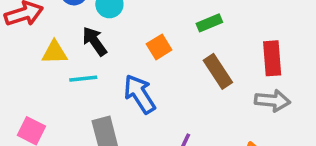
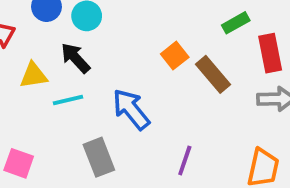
green rectangle: (209, 23) -> (236, 23), moved
orange square: (159, 47) -> (175, 56), moved

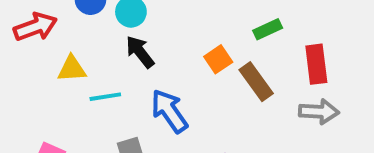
green rectangle: (236, 23) -> (268, 29), moved
black arrow: (75, 58) -> (140, 52), moved

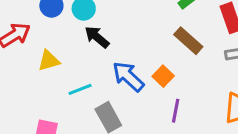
orange square: (218, 59) -> (163, 76), moved
cyan line: (105, 97) -> (80, 89), moved

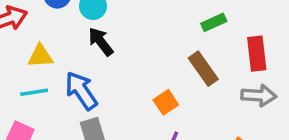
blue arrow: (128, 76) -> (81, 91), moved
cyan line: (80, 89) -> (34, 92), moved

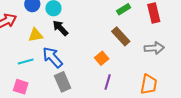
red rectangle: (257, 54) -> (154, 13), moved
yellow triangle: (40, 56) -> (36, 35), moved

